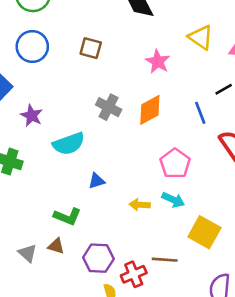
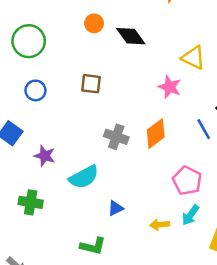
blue circle: (32, 46) -> (36, 90), size x0.7
pink star: (158, 62) -> (170, 87), moved
cyan arrow: (173, 200) -> (190, 215), turned 110

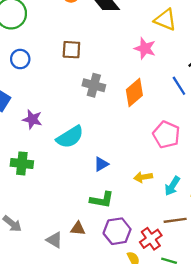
gray cross: (116, 137) -> (94, 85), moved
cyan arrow: (190, 215) -> (172, 186), moved
green L-shape: (93, 246) -> (102, 200), moved

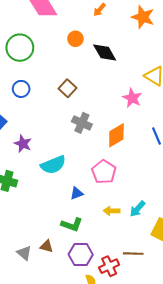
brown square: (71, 50) -> (68, 88), turned 30
pink pentagon: (166, 135) -> (104, 172), moved
cyan arrow: (172, 186) -> (138, 209), moved

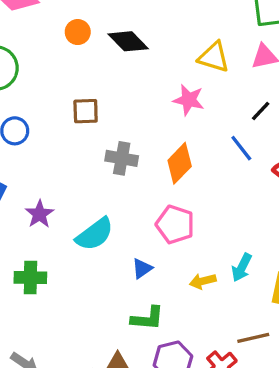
brown square: (68, 88) -> (86, 111), turned -30
purple star: (23, 144) -> (40, 214), turned 30

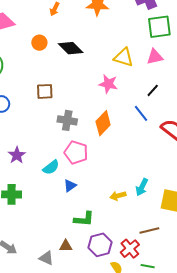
pink pentagon: (175, 224) -> (76, 152), moved
cyan semicircle: (95, 234) -> (51, 167), size x0.7
blue triangle: (142, 268) -> (70, 186), moved

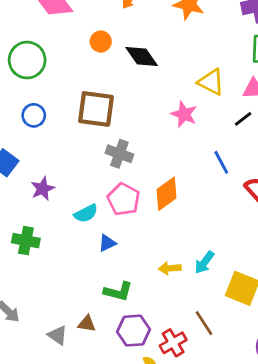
black line: (153, 90) -> (243, 119), moved
brown square: (45, 91) -> (96, 109), size x1.6
orange diamond: (103, 123) -> (167, 194), moved
brown line: (149, 230) -> (204, 323), turned 60

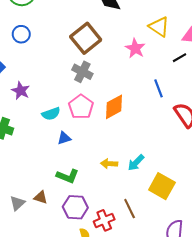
brown square: (96, 109) -> (86, 38), moved, turned 36
purple star: (43, 189) -> (21, 91), turned -30
gray triangle: (58, 335) -> (17, 203), turned 35

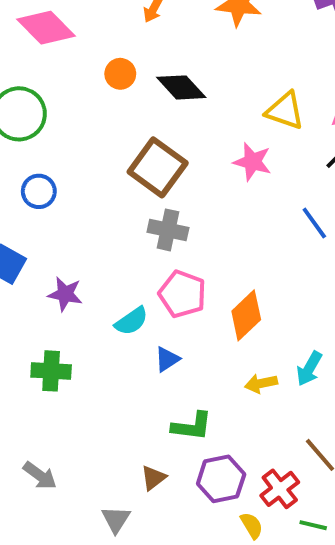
orange diamond: (114, 107) -> (246, 315), moved
brown triangle: (41, 197) -> (153, 478), turned -40
gray triangle: (17, 203) -> (116, 519), moved

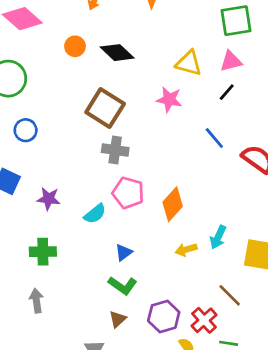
blue triangle: (167, 359) -> (124, 252), moved
green L-shape: (192, 426) -> (123, 285), moved, turned 32
gray arrow: (40, 475) -> (36, 301), moved, turned -130

